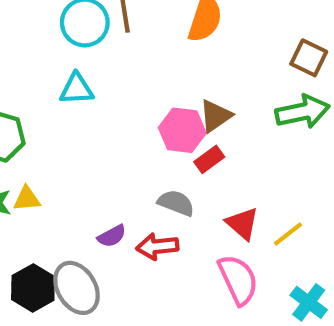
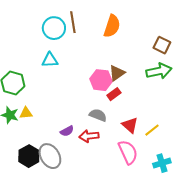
cyan cross: (309, 302) -> (162, 163), turned 36

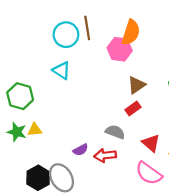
cyan triangle: (50, 60) -> (61, 70), turned 36
pink hexagon: (101, 80) -> (120, 49), moved
pink semicircle: (128, 152) -> (149, 173), turned 150

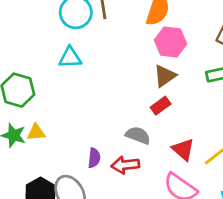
pink hexagon: (120, 49) -> (170, 42), moved
cyan triangle: (61, 70) -> (70, 58), turned -36
purple semicircle: (81, 150) -> (94, 158), turned -56

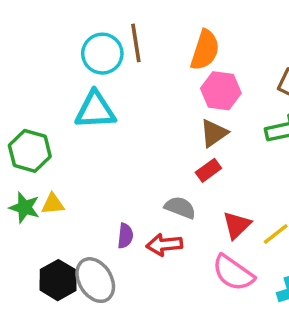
cyan triangle: (70, 58) -> (95, 110), size x1.4
red triangle: (183, 149) -> (237, 225), turned 35

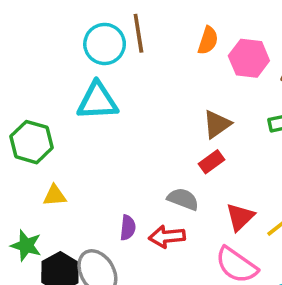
orange semicircle: (205, 50) -> (208, 40), size x0.7
pink hexagon: (221, 91) -> (249, 58), moved
green star: (24, 207) -> (26, 245), moved

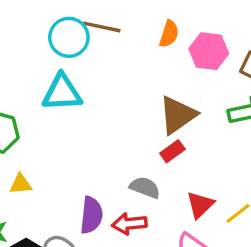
brown line: (138, 33) -> (102, 27), turned -69
brown triangle: (217, 124) -> (178, 115), size x1.4
purple semicircle: (128, 228) -> (91, 215), size x1.5

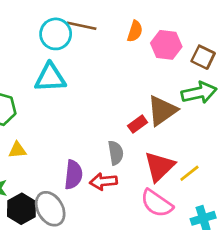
brown triangle: (178, 115) -> (162, 110), moved
gray semicircle: (145, 187) -> (116, 153), turned 60
red triangle: (200, 205) -> (159, 166), size x1.4

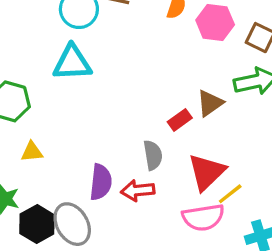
brown triangle: (162, 110) -> (210, 103), size x0.7
yellow line: (189, 173) -> (230, 194), moved
pink semicircle: (157, 203) -> (203, 217), turned -44

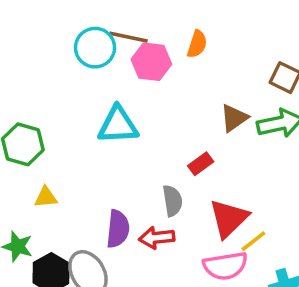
pink hexagon: (215, 22) -> (151, 62), moved
cyan triangle: (72, 63) -> (118, 125), moved
brown triangle: (210, 103) -> (234, 118), moved

